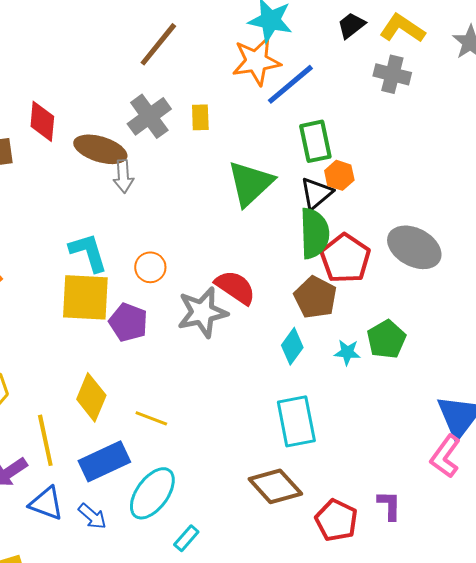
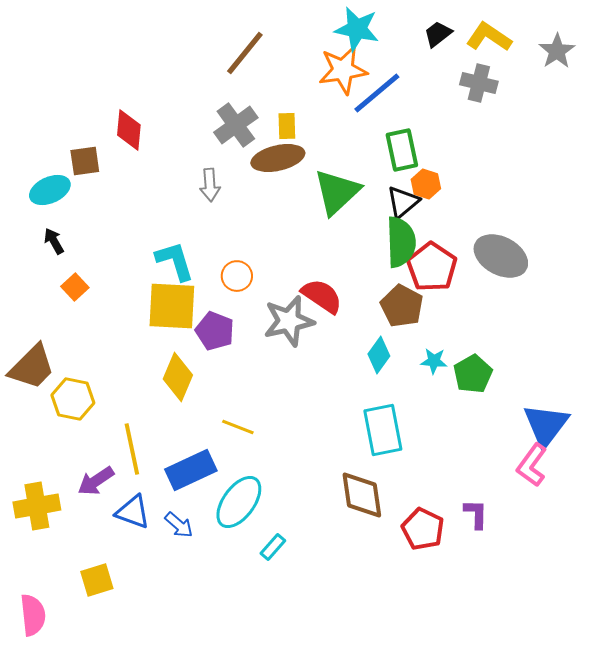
brown ellipse: (100, 149) -> (278, 158), moved, turned -30
green pentagon: (386, 339) -> (473, 374), moved
yellow diamond: (91, 397) -> (178, 377), moved
brown diamond: (275, 486) -> (362, 495), turned 34

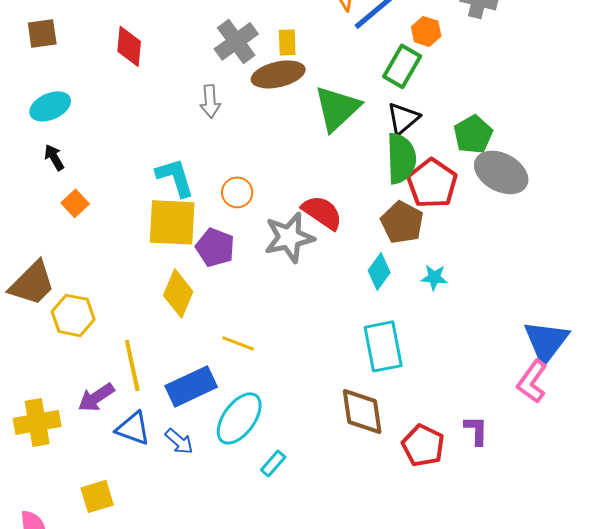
green rectangle: (402, 150) -> (402, 66), turned 42
brown square: (85, 161) -> (42, 33), moved
orange hexagon: (426, 184) -> (426, 31), moved
green pentagon: (473, 374) -> (473, 134), moved

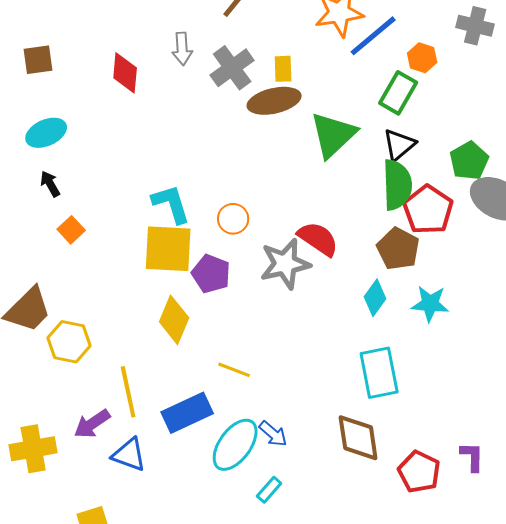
gray arrow: (210, 101) -> (182, 49), moved
cyan star: (434, 277) -> (430, 304), size x1.4
blue arrow: (179, 441) -> (273, 434), moved

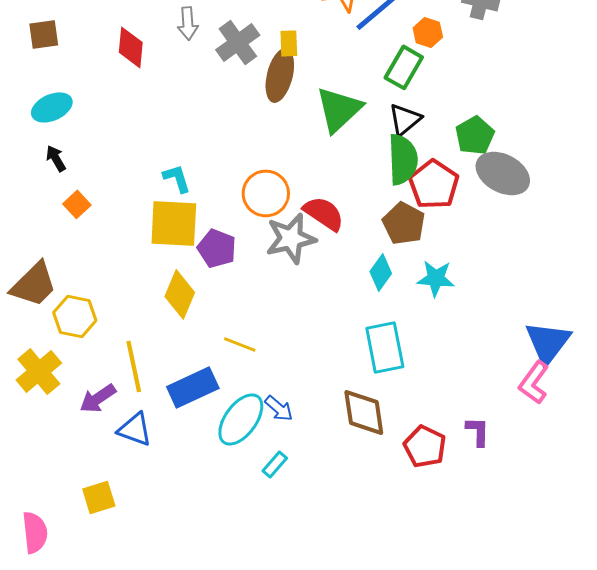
brown ellipse: (274, 101) -> (280, 75), turned -63
cyan L-shape: (171, 204) -> (177, 178), size x0.7
orange circle: (233, 219) -> (266, 193), moved, size x1.5
yellow cross: (33, 449) -> (39, 371), moved, turned -30

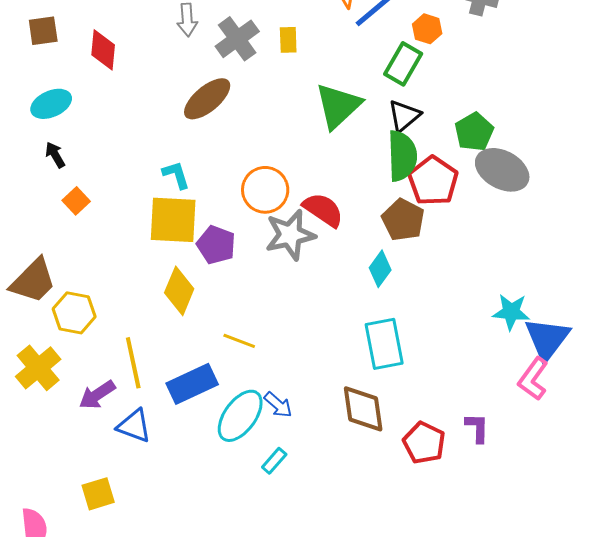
red diamond: (131, 47) -> (103, 50), moved
brown ellipse: (280, 75) -> (207, 99), moved, turned 36
cyan star: (436, 278) -> (511, 312), moved

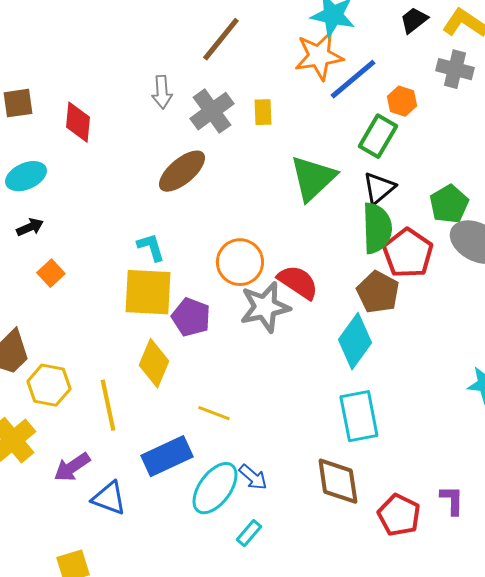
black arrow: (55, 155) -> (30, 227), turned 96
cyan diamond: (380, 269) -> (355, 341), size x1.5
yellow line: (133, 363) -> (108, 405), moved

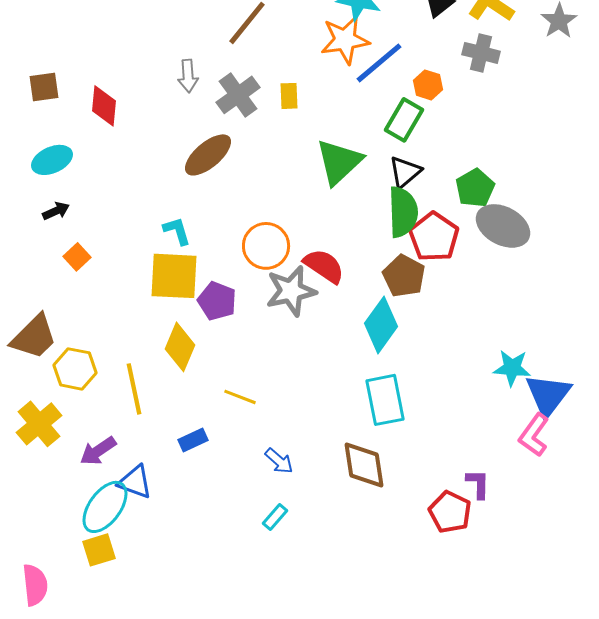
blue rectangle: (167, 456) -> (193, 440), size x0.6
cyan ellipse: (215, 488) -> (105, 507), moved
red pentagon: (399, 515) -> (450, 512), moved

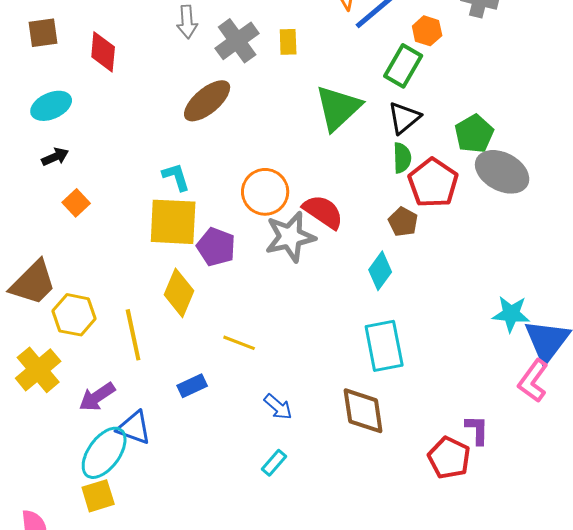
green semicircle: (403, 212) -> (402, 158), size x0.6
brown pentagon: (404, 276) -> (403, 222), size x0.7
cyan diamond: (381, 325) -> (380, 271), size x0.7

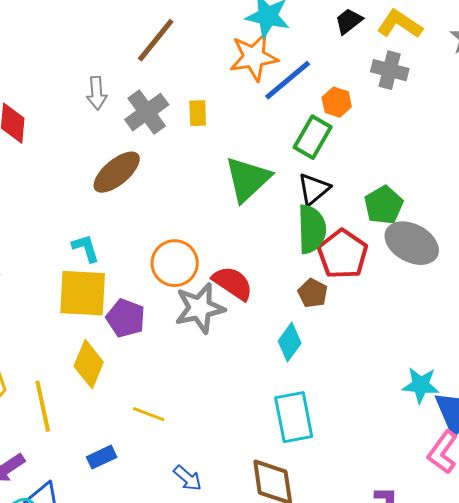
green semicircle: (402, 158) -> (312, 229), size x1.6

